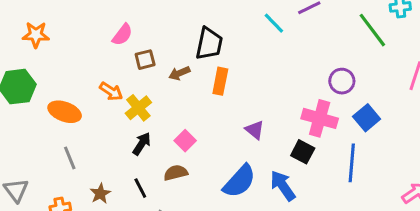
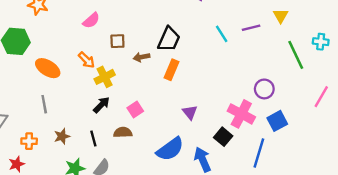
pink semicircle: (122, 35) -> (91, 20), moved

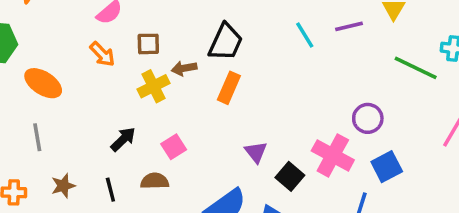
green line: (296, 55) -> (416, 68), turned -40
orange arrow: (87, 60) -> (102, 54), moved
yellow cross: (105, 77) -> (153, 86), moved
black square: (223, 137) -> (290, 176), moved

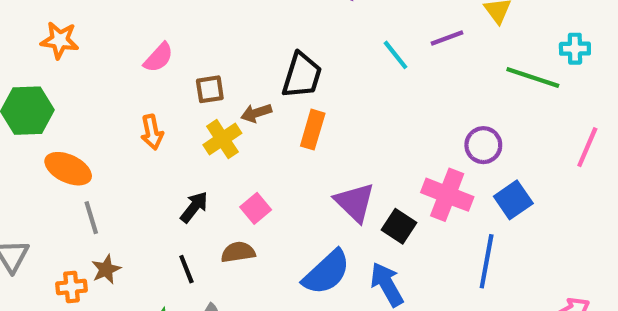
orange arrow: (102, 54) -> (152, 132), moved, turned 40
orange ellipse: (43, 83) -> (68, 169), moved
purple triangle: (256, 152) -> (355, 202), size x1.5
brown star: (63, 186) -> (106, 269), moved

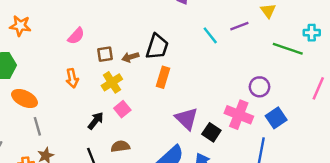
brown arrow: (256, 113) -> (130, 57), moved
pink square: (256, 208) -> (122, 109), moved

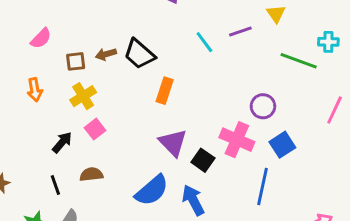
black trapezoid: (157, 47) -> (139, 54), turned 112
brown arrow: (130, 57) -> (106, 54), moved
orange rectangle: (163, 77) -> (165, 91), moved

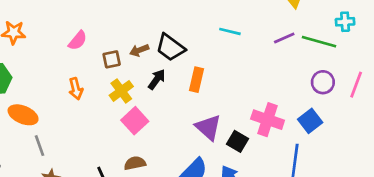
purple line: (240, 32) -> (284, 38), moved
cyan line: (204, 42) -> (230, 31), turned -35
purple circle: (263, 106) -> (323, 82), moved
pink square: (95, 129) -> (135, 121), size x1.4
black arrow: (62, 142) -> (157, 79), moved

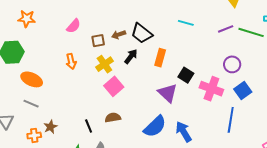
purple circle: (323, 82) -> (232, 64), moved
black square: (238, 141) -> (186, 75), moved
gray line: (39, 146) -> (31, 104), moved, turned -49

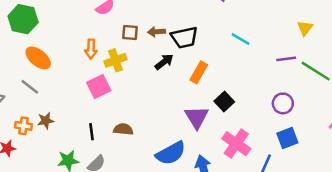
black trapezoid: (142, 33) -> (184, 37), turned -65
yellow cross: (104, 64) -> (115, 60), moved
pink square: (114, 86) -> (99, 86), moved
pink cross: (211, 89) -> (236, 144), moved

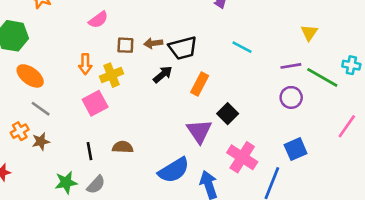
gray line: (30, 87) -> (41, 109), moved
purple circle: (283, 103) -> (291, 97), moved
orange cross: (23, 126) -> (20, 131), moved, turned -35

